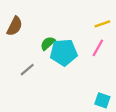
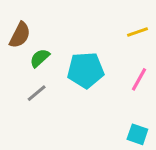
green semicircle: (48, 43) -> (40, 58), moved
pink line: (98, 48) -> (139, 79), moved

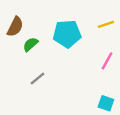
cyan pentagon: (86, 70) -> (67, 34), moved
gray line: (37, 93) -> (38, 79), moved

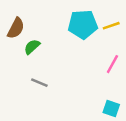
cyan pentagon: (67, 34) -> (83, 24), moved
gray line: (38, 79) -> (39, 83), turned 63

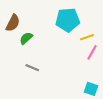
yellow line: (111, 26) -> (87, 37), moved

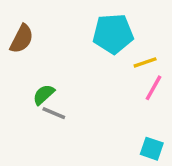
green semicircle: (26, 38) -> (44, 95), moved

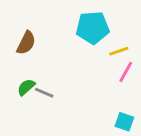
brown semicircle: (22, 39) -> (26, 43), moved
green semicircle: (44, 95) -> (26, 87), moved

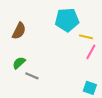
yellow line: (119, 51) -> (86, 37), turned 32
gray line: (44, 93) -> (32, 76), moved

